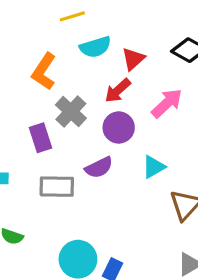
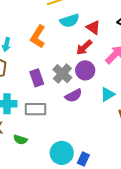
red triangle: (133, 59) -> (93, 27), turned -42
gray cross: (71, 112) -> (62, 74), moved
gray rectangle: (57, 187) -> (36, 109), moved

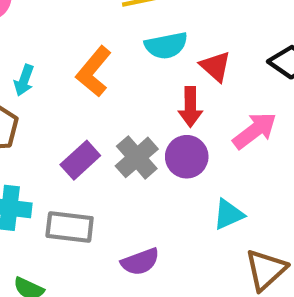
red arrow: (84, 47) -> (190, 107), turned -54
purple rectangle: (37, 78) -> (80, 160), turned 60
purple semicircle: (73, 96) -> (140, 262), moved

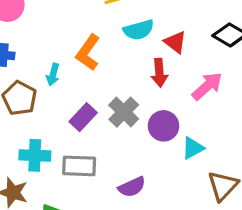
cyan arrow: (24, 80) -> (53, 75), moved
purple circle: (187, 157) -> (164, 126), moved

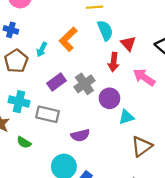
cyan semicircle: (139, 30) -> (105, 30), turned -108
pink arrow: (207, 86) -> (144, 77), turned -115

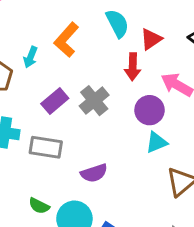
red triangle: (128, 44) -> (151, 39), turned 42
purple circle: (110, 98) -> (150, 110), moved
green semicircle: (24, 142) -> (39, 206), moved

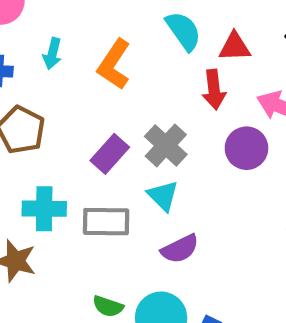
red triangle: (151, 39) -> (235, 47), turned 40
cyan arrow: (30, 57) -> (52, 54), moved
cyan triangle: (157, 142) -> (163, 196), moved, turned -45

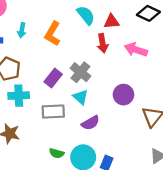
purple circle: (246, 148) -> (123, 95), moved
cyan cross: (44, 209) -> (19, 96), moved

